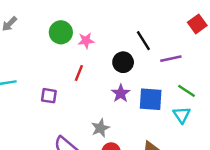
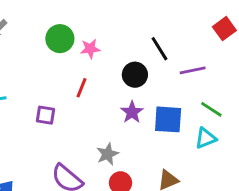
cyan triangle: (182, 115) -> (206, 138), turned 42

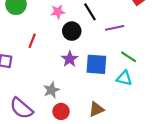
pink star: (90, 49) -> (58, 12), moved
cyan triangle: (206, 138) -> (124, 78), turned 35

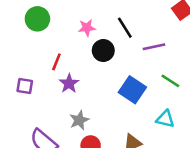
purple star: (70, 59) -> (69, 83), moved
blue square: (96, 64) -> (132, 90), turned 30
cyan triangle: (124, 78) -> (165, 119), moved

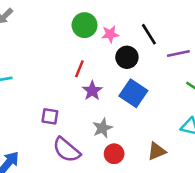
green circle: (37, 19) -> (85, 25), moved
purple square: (25, 86) -> (50, 116), moved
blue square: (132, 90) -> (133, 93), moved

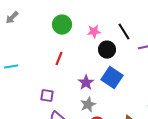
green circle: (85, 25) -> (62, 25), moved
red line: (79, 69) -> (59, 59), moved
purple star: (92, 91) -> (86, 83), moved

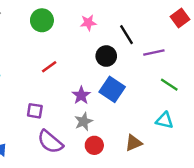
green circle: (62, 25) -> (42, 20), moved
pink star: (94, 32) -> (88, 23), moved
red line: (59, 59) -> (49, 67), turned 32

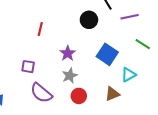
red line: (49, 67) -> (40, 29), turned -40
blue square: (112, 89) -> (107, 54), moved
cyan triangle: (165, 120) -> (129, 75), moved, turned -42

